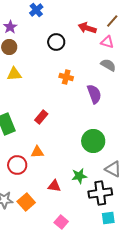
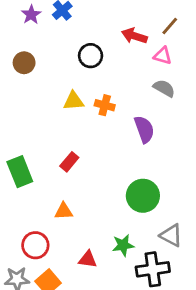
purple star: (10, 27) -> (31, 15), moved
yellow triangle: (14, 74) -> (74, 101), moved
red circle: (17, 165) -> (35, 245), moved

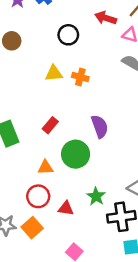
purple semicircle: (144, 129) -> (100, 126), moved
green circle: (143, 196) -> (76, 154), moved
red circle: (35, 245) -> (38, 196), moved
green star: (123, 245) -> (96, 196), turned -30

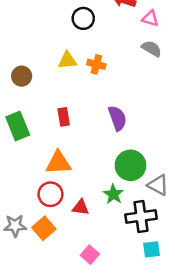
brown circle: (12, 41) -> (22, 76), moved
red rectangle: (50, 125) -> (64, 117), turned -49
green circle: (76, 154) -> (130, 165), moved
orange triangle: (45, 167) -> (58, 163), size x1.5

